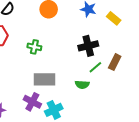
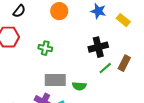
green semicircle: (82, 84) -> (79, 86), moved

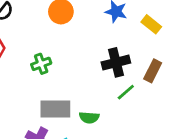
green cross: (45, 48) -> (41, 64), turned -32
brown rectangle: (124, 63) -> (153, 71), moved

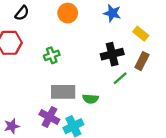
yellow rectangle: (151, 24) -> (141, 34), moved

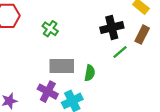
green cross: (52, 55) -> (50, 29), turned -35
green semicircle: (91, 99) -> (90, 73), turned -84

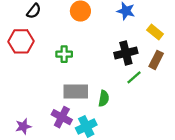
green cross: (50, 29) -> (64, 54), turned -35

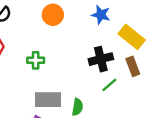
yellow rectangle: (155, 32) -> (132, 37), size x1.5
brown rectangle: (156, 60) -> (133, 66), turned -48

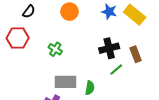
yellow rectangle: (132, 37) -> (135, 15), moved
green cross: (36, 60) -> (55, 49), turned 32

